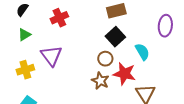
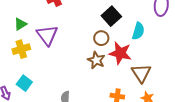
green triangle: (24, 35) -> (20, 24), moved
cyan semicircle: (142, 52) -> (138, 31), turned 48

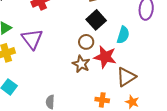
brown triangle: (141, 73) -> (126, 77), turned 30

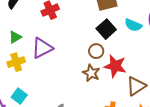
cyan semicircle: (123, 35) -> (133, 25), moved, turned 96
purple triangle: (32, 39) -> (42, 48), turned 40

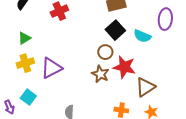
cyan semicircle: (133, 25) -> (142, 36), moved
purple triangle: (42, 48) -> (51, 68), moved

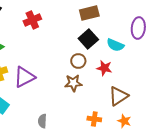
red star: (124, 67) -> (104, 68), moved, size x0.7
brown star: (100, 74) -> (73, 83), turned -30

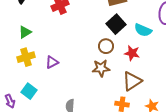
purple triangle: (24, 77) -> (52, 62), size x0.6
brown triangle: (118, 96) -> (132, 81), moved

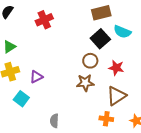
cyan semicircle: (143, 30) -> (122, 32), moved
cyan square: (29, 91) -> (21, 99), moved

